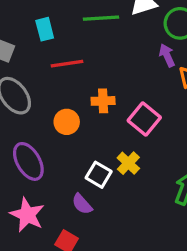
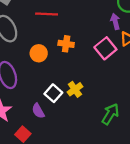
pink square: (144, 119) -> (105, 48), moved

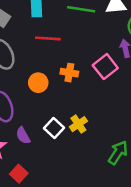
pink square: (105, 48) -> (105, 67), moved
purple semicircle: (38, 111) -> (23, 136), moved

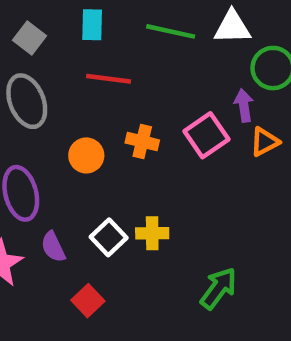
yellow cross: (78, 124) -> (152, 233), turned 30
red square: (19, 174) -> (88, 301), moved

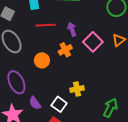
purple arrow: (244, 105) -> (72, 29), moved
orange cross: (142, 141) -> (65, 50), turned -32
white square: (109, 237) -> (59, 104), moved

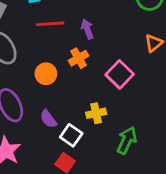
pink square: (93, 42) -> (120, 74), moved
purple semicircle: (35, 103) -> (48, 119), moved
green arrow: (110, 108) -> (127, 140), moved

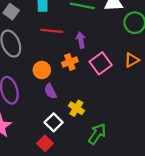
pink square: (120, 74) -> (101, 63), moved
yellow cross: (96, 113) -> (76, 108), turned 35
purple semicircle: (48, 119) -> (50, 91), moved

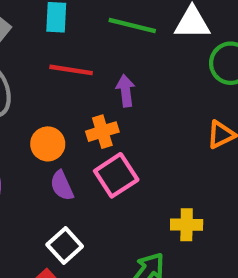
pink square: (101, 63) -> (116, 175), moved
yellow cross: (76, 108) -> (187, 225), moved, turned -35

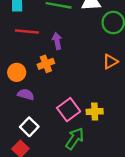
pink square: (116, 175) -> (69, 110), moved
purple semicircle: (62, 186) -> (26, 94), turned 133

